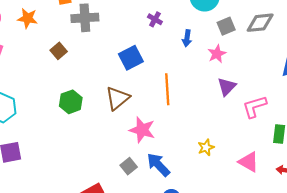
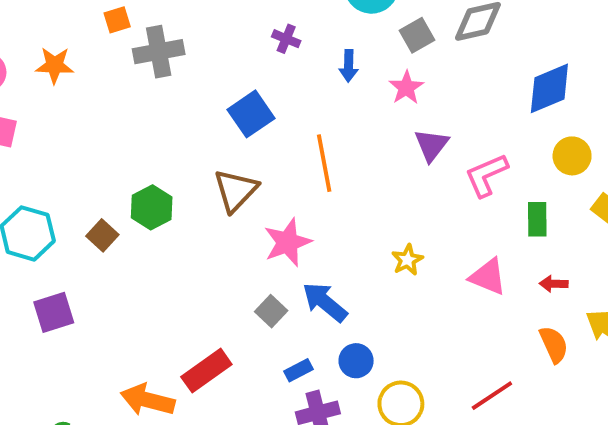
brown square: (59, 51) -> (102, 235), moved
pink star: (142, 130) -> (288, 242), turned -30

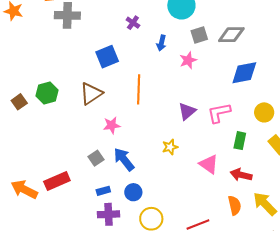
blue diamond: (549, 88) -> (244, 73), moved
purple triangle: (431, 145) -> (187, 111), moved
pink star: (288, 242) -> (112, 125), size x0.7
red arrow: (554, 284) -> (241, 175), size x1.5

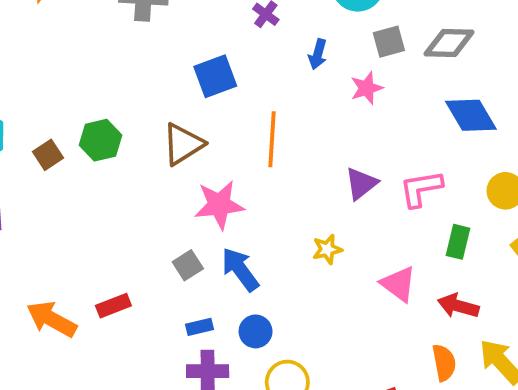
blue diamond: (244, 73) -> (471, 115), turned 68
pink star: (112, 125) -> (219, 205), size x1.5
red rectangle: (57, 181) -> (113, 306), size x0.7

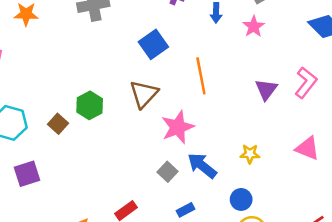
pink L-shape: (421, 189) -> (306, 83), turned 152
yellow star: (327, 249) -> (250, 154), moved, turned 30
blue circle: (256, 331) -> (241, 199), moved

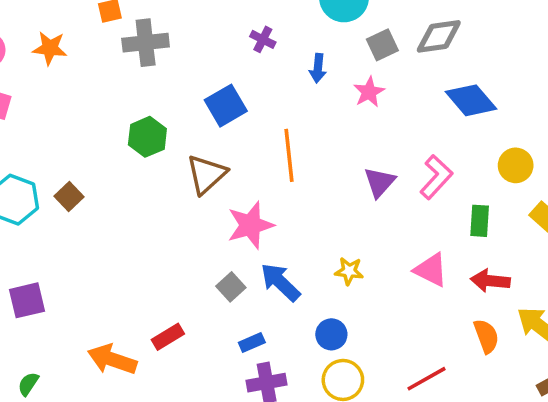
green hexagon: (90, 105) -> (147, 137), moved
brown square: (58, 124) -> (69, 196), moved
purple square: (27, 174) -> (27, 300), moved

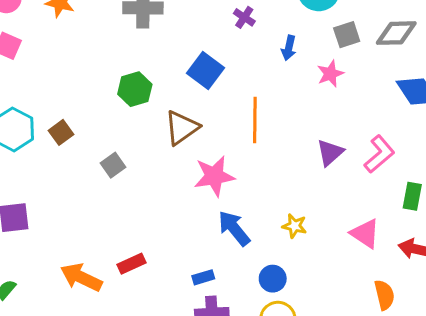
blue square: (226, 106) -> (205, 71), turned -30
gray square: (231, 287) -> (113, 165), moved
orange semicircle: (486, 336) -> (384, 295), moved

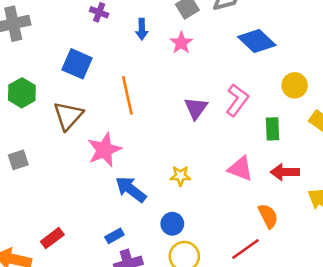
gray square: (113, 165) -> (18, 160), turned 30

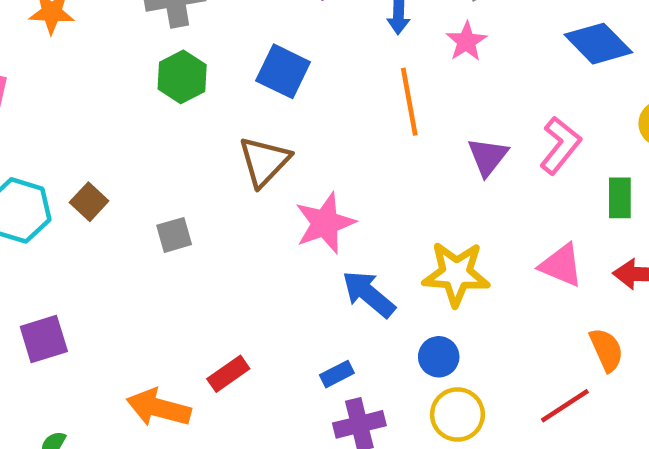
green hexagon: (22, 93) -> (182, 77), moved
orange line: (127, 95) -> (409, 102), moved
yellow star: (180, 176) -> (456, 274), size x1.8

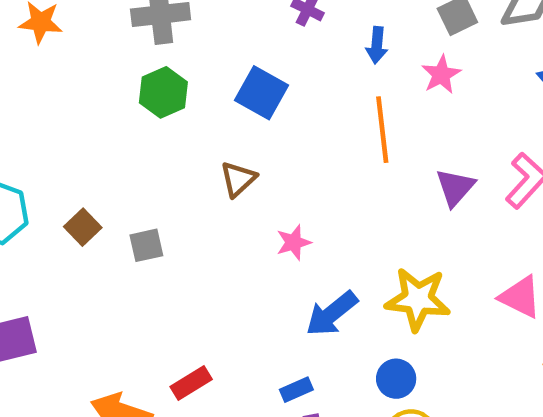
brown triangle: (264, 161) -> (238, 179), size x0.7
brown square: (89, 202) -> (83, 227), moved
pink star: (325, 223) -> (294, 242), size x0.6
blue arrow: (369, 294) -> (332, 314), turned -82

